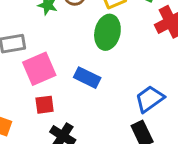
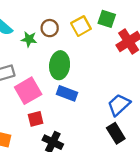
green ellipse: (107, 32) -> (60, 65), moved

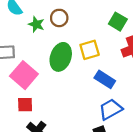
yellow square: (81, 26) -> (90, 50), moved
pink square: (28, 91) -> (24, 75), turned -32
blue rectangle: (67, 93) -> (105, 79), moved

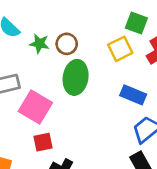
brown circle: (59, 18) -> (67, 44), moved
yellow square: (90, 50) -> (120, 49), moved

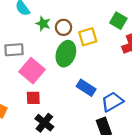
yellow square: (120, 49) -> (88, 37), moved
blue rectangle: (133, 95) -> (86, 88), moved

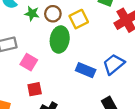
pink square: (32, 71) -> (29, 62), size x0.7
blue trapezoid: (112, 102) -> (114, 64), moved

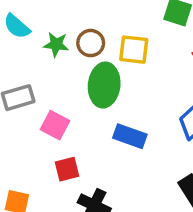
yellow square: (79, 19) -> (134, 50), turned 36
blue rectangle: (86, 70) -> (130, 136), moved

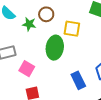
brown circle: (91, 43) -> (46, 14), moved
blue rectangle: (130, 136) -> (78, 80), moved, turned 42

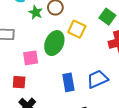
pink square: (27, 69) -> (31, 58), moved, turned 35

